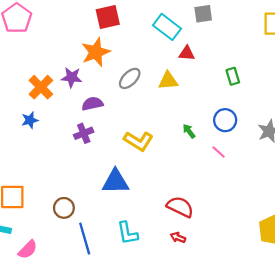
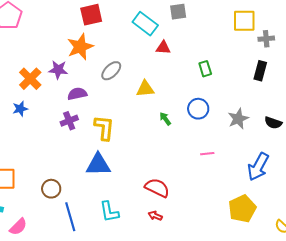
yellow triangle: (168, 81) -> (145, 89), moved
yellow L-shape: (138, 141) -> (104, 128), moved, turned -116
pink line: (219, 152) -> (207, 154), moved, turned -48

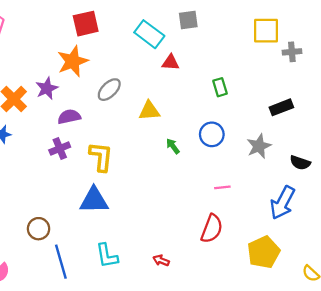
purple star: (58, 70) -> (47, 88), turned -30
black rectangle: (260, 71) -> (281, 107), moved, turned 54
black semicircle: (273, 123) -> (300, 163), moved
red semicircle: (157, 188) -> (212, 229), moved, turned 85

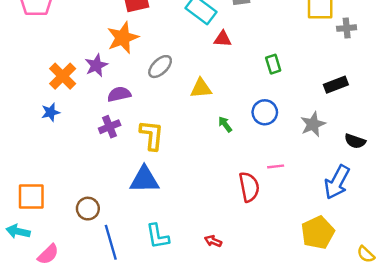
red semicircle: (212, 229) -> (249, 187), moved, turned -32

